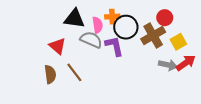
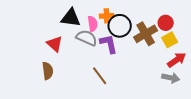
red circle: (165, 18) -> (166, 23), moved
gray arrow: (168, 65) -> (171, 78), moved
brown line: (74, 72) -> (100, 76), moved

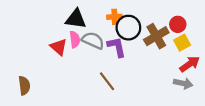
pink semicircle: (93, 24) -> (75, 39), moved
brown semicircle: (48, 71) -> (24, 86), moved

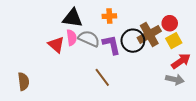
black circle: (128, 28) -> (133, 41), moved

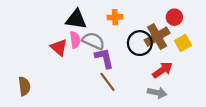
red circle: (170, 23) -> (174, 17), moved
purple L-shape: (111, 45) -> (104, 58), moved
red arrow: (181, 61) -> (162, 70), moved
gray arrow: (175, 79) -> (157, 93), moved

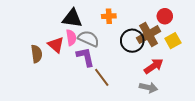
purple L-shape: (104, 58) -> (85, 57), moved
brown semicircle: (24, 86) -> (37, 54), moved

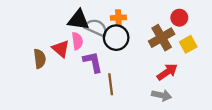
gray semicircle: (88, 39) -> (96, 28), moved
black circle: (132, 41) -> (116, 38), moved
brown line: (102, 77) -> (111, 84), turned 30

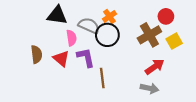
orange cross: (118, 18) -> (109, 16), turned -32
black triangle: (78, 20) -> (57, 15), moved
red triangle: (61, 49) -> (61, 59), moved

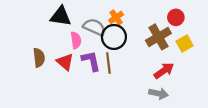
brown line: (102, 78) -> (108, 63), moved

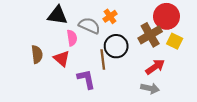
red circle: (176, 17) -> (166, 16), size x1.6
black circle: (114, 37) -> (116, 46), moved
yellow square: (185, 43) -> (175, 41), turned -35
purple L-shape: (91, 61) -> (86, 79), moved

